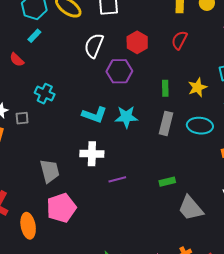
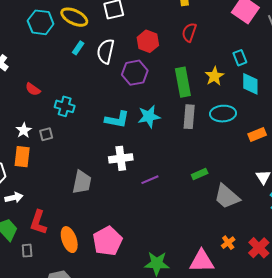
cyan rectangle: (34, 36) -> (78, 48), moved
red semicircle: (17, 60) -> (33, 89), moved
green rectangle: (165, 88) -> (183, 82), size x1.8
gray trapezoid: (50, 171) -> (82, 182), turned 35
pink pentagon: (61, 208) -> (107, 241), moved

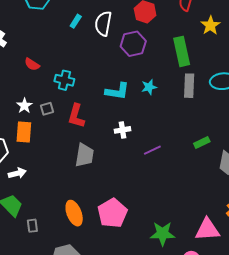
yellow star: (214, 76) -> (210, 25), moved
cyan star: (149, 117) -> (149, 87), size x0.7
white cross: (121, 158) -> (122, 130), size x0.7
red L-shape: (38, 222) -> (76, 116), moved

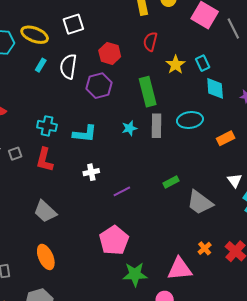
cyan cross: (64, 80) -> (47, 126), moved
cyan star: (149, 87) -> (129, 128), moved
gray trapezoid: (84, 155) -> (45, 211), moved, turned 125
pink pentagon: (112, 213) -> (114, 240), moved

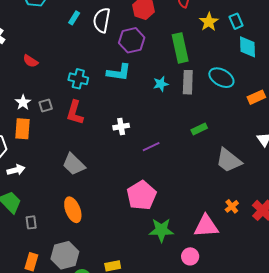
cyan ellipse: (190, 120) -> (221, 78), turned 35
cyan L-shape: (85, 134) -> (119, 72), moved
green rectangle: (171, 182) -> (199, 129), moved

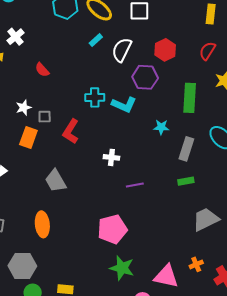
cyan cross: (78, 79) -> (95, 97), moved, turned -30
gray rectangle: (188, 82) -> (186, 149), moved
orange rectangle: (23, 129) -> (28, 138), moved
gray trapezoid: (229, 160) -> (206, 219), turned 100

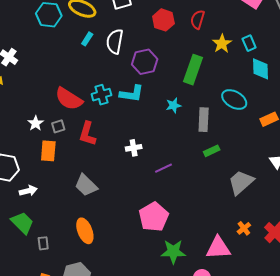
red hexagon: (165, 50) -> (163, 20), moved
red semicircle: (42, 70) -> (69, 99), moved, size x1.8
green rectangle: (190, 98) -> (193, 70), turned 32

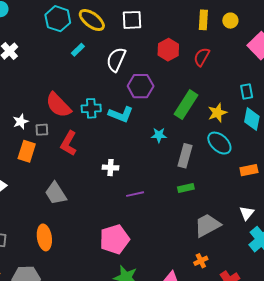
cyan rectangle: (87, 39) -> (78, 50), moved
yellow star: (222, 44) -> (217, 113), moved
orange cross: (244, 228) -> (201, 261), moved

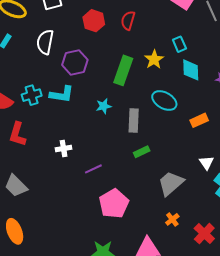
yellow star: (217, 113) -> (154, 59), moved
pink pentagon: (115, 239) -> (114, 204), moved

